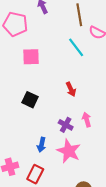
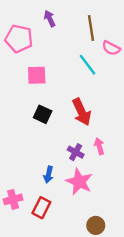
red arrow: (71, 89) -> (82, 112), size x1.6
black square: (30, 100) -> (43, 114), moved

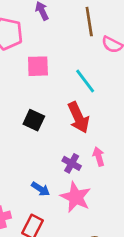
cyan line: (87, 65) -> (85, 81), moved
pink square: (37, 75) -> (38, 66), moved
blue arrow: (48, 175) -> (41, 189), turned -70

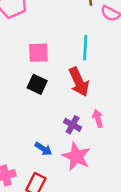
pink square: (38, 66) -> (38, 53), moved
cyan line: (85, 81) -> (85, 48), turned 40

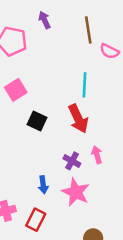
pink square: (38, 53) -> (16, 90), moved, turned -30
blue arrow: (43, 149) -> (43, 185), turned 49

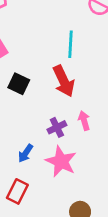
purple cross: (72, 161) -> (57, 127), turned 35
blue arrow: (43, 185) -> (26, 153), turned 42

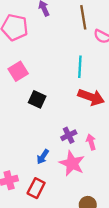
red arrow: (64, 81) -> (91, 97), moved, turned -45
pink arrow: (84, 121) -> (91, 142), moved

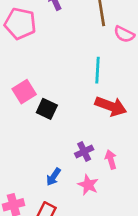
pink square: (18, 71) -> (24, 92), moved
pink star: (72, 163) -> (88, 185), size x0.7

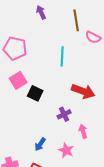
pink pentagon: (20, 24) -> (15, 48), moved
cyan line: (97, 70) -> (62, 56), moved
purple cross: (84, 151) -> (64, 114), moved

